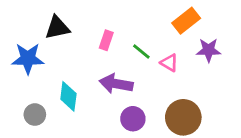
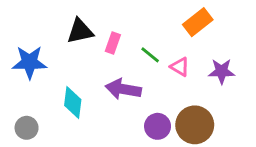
black triangle: (57, 28) -> (80, 31), moved
purple star: (209, 50) -> (222, 71), moved
gray circle: (35, 115) -> (27, 128), moved
purple circle: (133, 119) -> (158, 126), moved

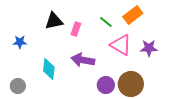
green line: (150, 55) -> (106, 22), moved
blue star: (30, 62) -> (20, 42), size x0.6
pink triangle: (180, 67) -> (121, 45), size x1.6

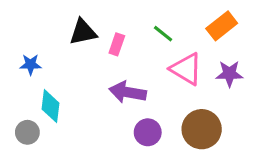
orange rectangle: (133, 15) -> (222, 26), moved
cyan diamond: (49, 69) -> (51, 106), moved
purple circle: (106, 85) -> (148, 132), moved

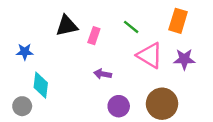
orange rectangle: (222, 26) -> (178, 21), turned -35
purple arrow: (128, 92) -> (103, 74), size x0.6

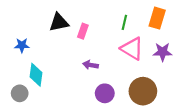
green line: (131, 27) -> (124, 22), moved, turned 64

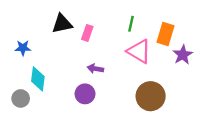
orange rectangle: (157, 18) -> (166, 34), moved
purple star: (163, 52) -> (183, 55), moved, turned -30
purple circle: (105, 93) -> (85, 94), moved

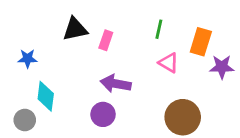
pink triangle: (139, 51) -> (169, 63), size x0.7
purple star: (183, 55) -> (222, 67), turned 30
purple arrow: (95, 69) -> (116, 84), size x1.5

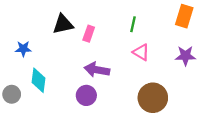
orange rectangle: (201, 42) -> (184, 16), moved
gray circle: (25, 120) -> (12, 94), moved

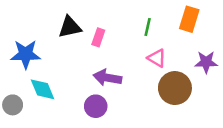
orange rectangle: (184, 16) -> (189, 19), moved
blue star: (23, 49) -> (26, 54), size x1.6
cyan diamond: (38, 80) -> (42, 89), turned -30
brown circle: (153, 98) -> (175, 88), moved

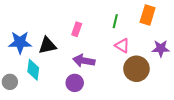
black triangle: (70, 27) -> (47, 45), moved
cyan diamond: (42, 89) -> (33, 70), turned 30

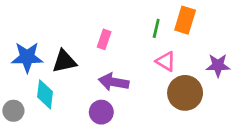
orange rectangle: (148, 15) -> (185, 20), moved

